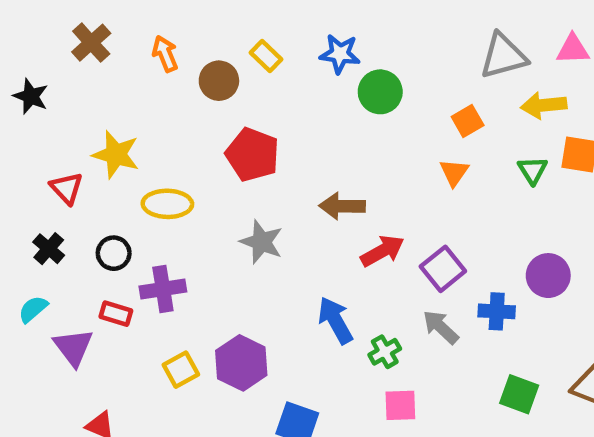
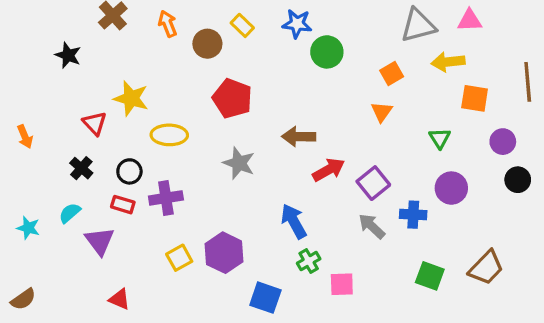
green triangle: (533, 170) -> (440, 138), moved
red rectangle: (116, 314) -> (123, 205), moved
green cross: (385, 352) -> (309, 261), moved

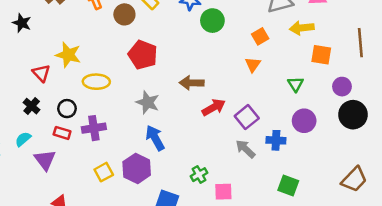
black circle: (518, 180) -> (353, 115), size x1.5
blue arrow: (294, 221) -> (155, 138), moved
brown trapezoid: (486, 268) -> (354, 179), moved

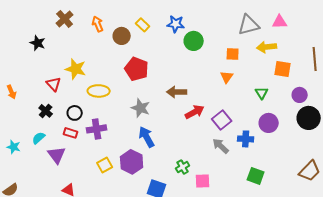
orange square: (260, 36) -> (233, 54), turned 32

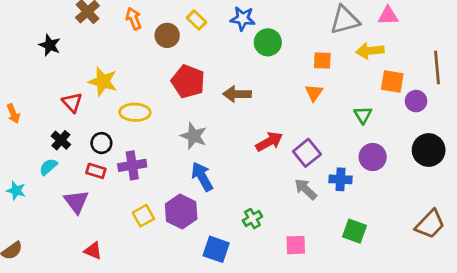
brown arrow: (177, 92) -> (237, 94), moved
purple circle: (300, 95) -> (416, 101), moved
cyan semicircle: (39, 138) -> (48, 167), moved
pink square: (203, 181) -> (296, 245), moved

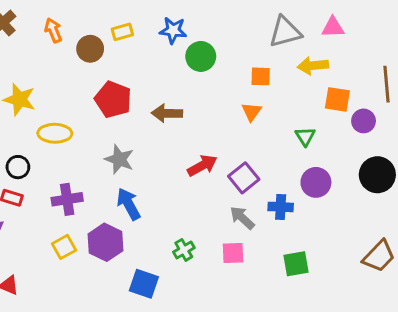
yellow rectangle: (197, 20) -> (122, 32), turned -60
purple cross: (132, 165) -> (67, 199), moved
green square: (354, 231) -> (296, 264), turned -30
pink square: (296, 245) -> (233, 253), moved

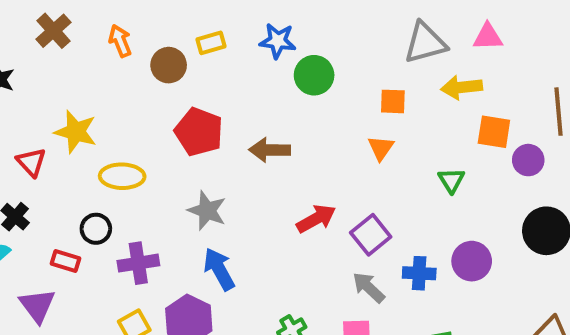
black circle: (18, 167) -> (96, 229), moved
purple circle: (316, 182) -> (472, 261), moved

